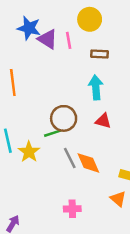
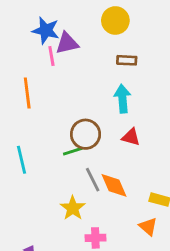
purple triangle: (48, 39) -> (67, 43), turned -45
pink line: (69, 40) -> (51, 56), moved
yellow star: (29, 152) -> (73, 208), moved

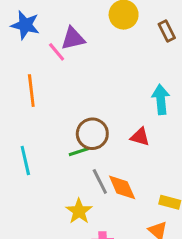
blue star: (46, 30) -> (25, 25), moved
pink line: (51, 56) -> (57, 52), turned -30
brown rectangle: (127, 60) -> (167, 31), moved, turned 60
cyan arrow: (122, 99) -> (161, 100), moved

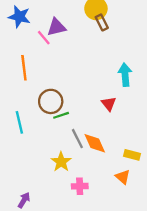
brown rectangle: (167, 31) -> (102, 22), moved
brown circle: (92, 134) -> (51, 101), moved
red triangle: (140, 137) -> (109, 104), turned 35

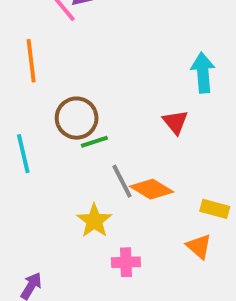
orange diamond: (95, 143) -> (152, 189), turned -35

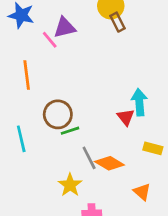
cyan arrow: (203, 73) -> (139, 102), moved
yellow rectangle: (215, 209) -> (153, 148), moved
orange triangle: (199, 246) -> (142, 192), moved

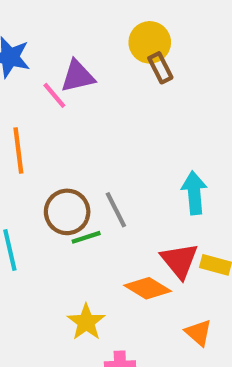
red triangle: (126, 117) -> (179, 261), moved, size x1.4
gray line: (89, 158) -> (116, 210), moved

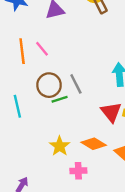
pink line: (54, 95) -> (42, 49), moved
orange diamond: (148, 288) -> (94, 144), moved

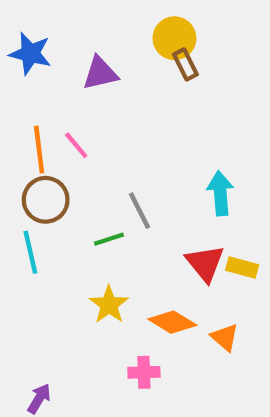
brown circle: (49, 85) -> (46, 200), moved
yellow star: (60, 146) -> (109, 305), moved

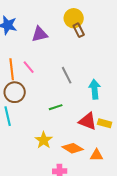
gray line: (140, 211) -> (67, 75), moved
green line: (109, 239) -> (56, 107), moved
red triangle: (205, 263) -> (88, 121), turned -30
orange triangle: (225, 337) -> (97, 155), turned -40

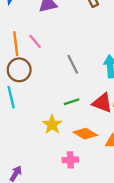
gray line: (67, 75) -> (73, 64), moved
green line: (56, 107) -> (72, 102), moved

